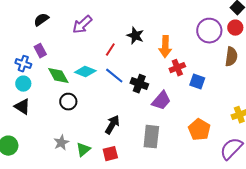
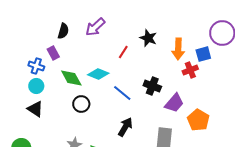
black semicircle: (41, 20) -> (63, 31), moved, turned 140
blue line: (114, 76) -> (122, 93), moved
blue square: (197, 82) -> (203, 54), moved, turned -35
orange pentagon: (199, 130) -> (198, 120), moved

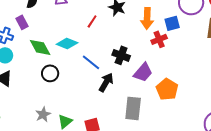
black arrow: (125, 127) -> (106, 82), moved

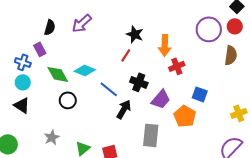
red line: (92, 21) -> (126, 55), moved
blue square: (172, 23) -> (200, 94), moved, turned 35
gray star: (43, 114) -> (52, 137), moved

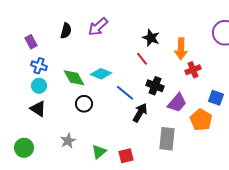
purple rectangle: (40, 49) -> (31, 42), moved
red line: (126, 55) -> (142, 59), turned -72

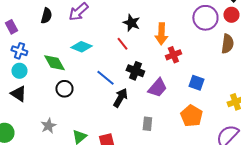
cyan diamond: (101, 74) -> (81, 47), moved
orange pentagon: (201, 120) -> (191, 116), moved
gray rectangle: (167, 139) -> (147, 124), size x0.6

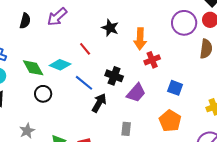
red line: (122, 44) -> (85, 49), moved
cyan diamond: (81, 47) -> (60, 65), moved

